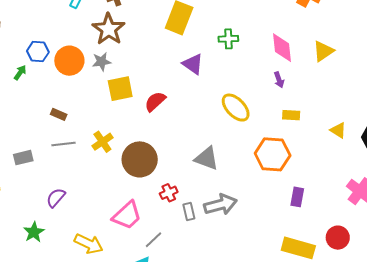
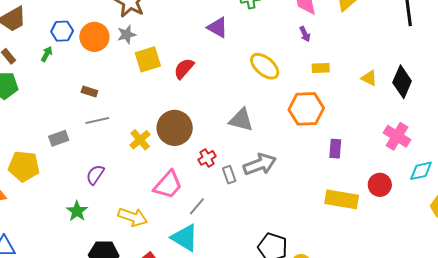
yellow cross: (102, 142) -> (140, 140), moved

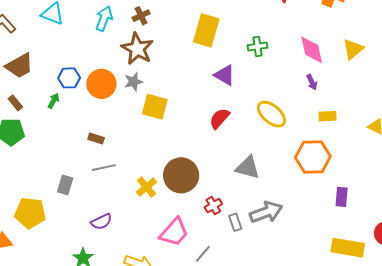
yellow square: (148, 59) -> (155, 107), turned 32
red semicircle: (184, 69) -> (219, 118), moved
gray rectangle: (59, 138) -> (65, 185), turned -54
purple semicircle: (95, 175) -> (101, 222), turned -150

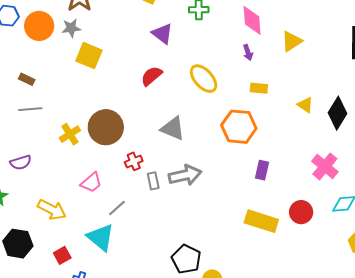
yellow triangle: (353, 49) -> (292, 41), moved
pink trapezoid: (174, 232) -> (91, 183), size x0.7

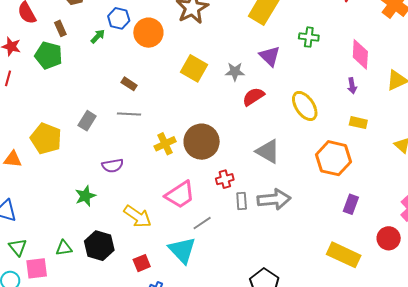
gray star: (71, 28) -> (235, 72), moved
pink trapezoid: (91, 183) -> (180, 195), size x1.4
red circle: (301, 212) -> (389, 238), moved

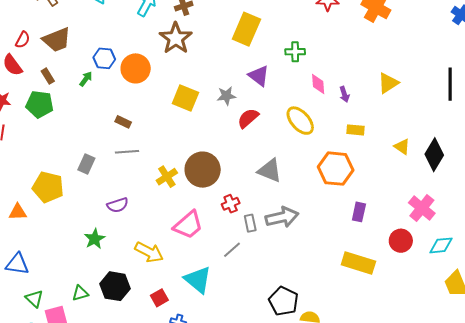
pink diamond: (360, 54) -> (318, 84), moved, size x0.7
gray line: (202, 223) -> (232, 250), moved

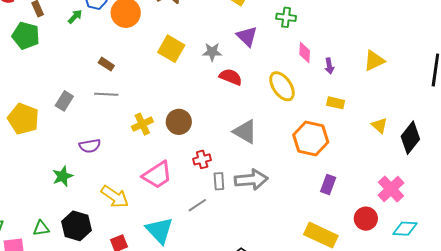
red semicircle: (248, 118) -> (231, 77), turned 55
brown circle: (203, 170) -> (179, 122), size x0.7

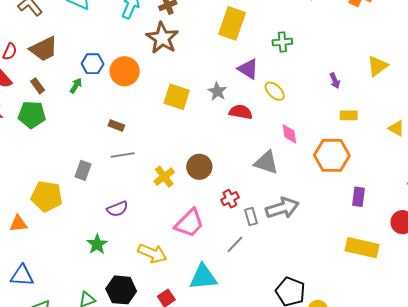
gray star: (212, 52) -> (217, 91), turned -30
pink diamond: (305, 52) -> (289, 134), moved
yellow ellipse: (282, 86) -> (275, 91), moved, size x0.7
cyan triangle: (160, 230) -> (203, 277), turned -40

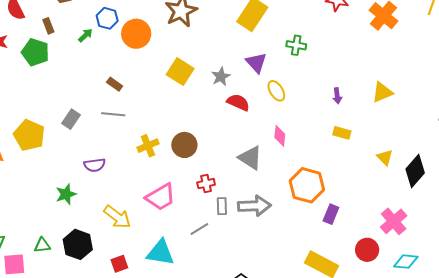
orange hexagon: (332, 155) -> (307, 185), moved

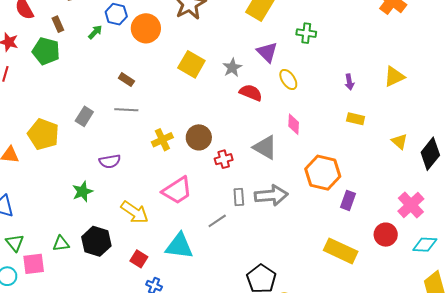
red cross: (206, 184) -> (224, 159), moved
red square: (119, 264) -> (139, 259), turned -36

